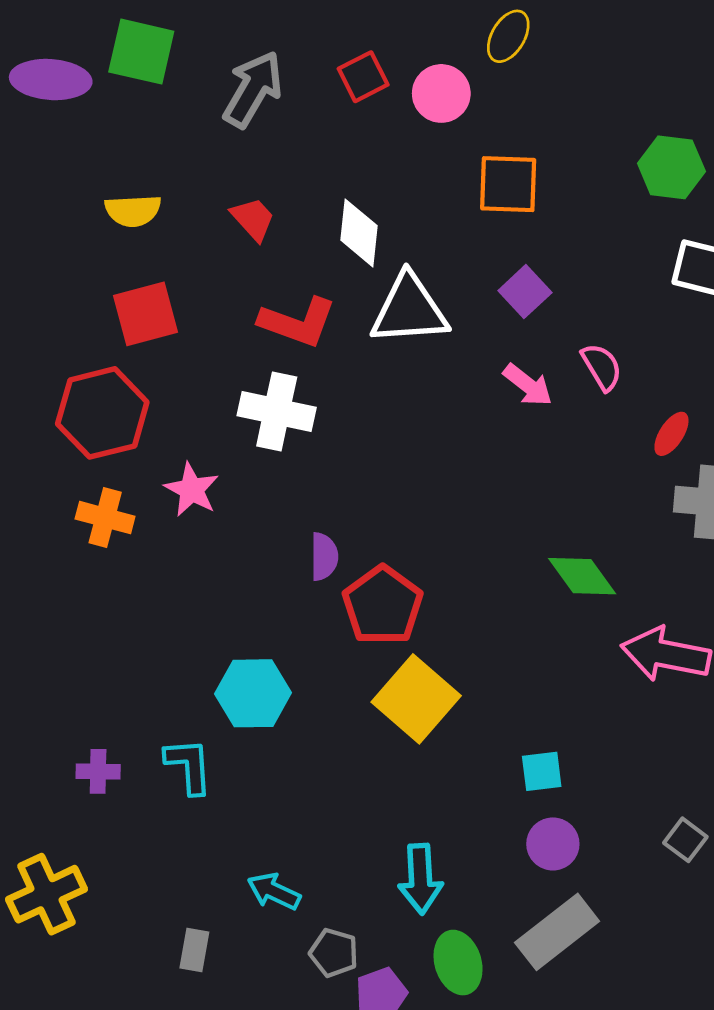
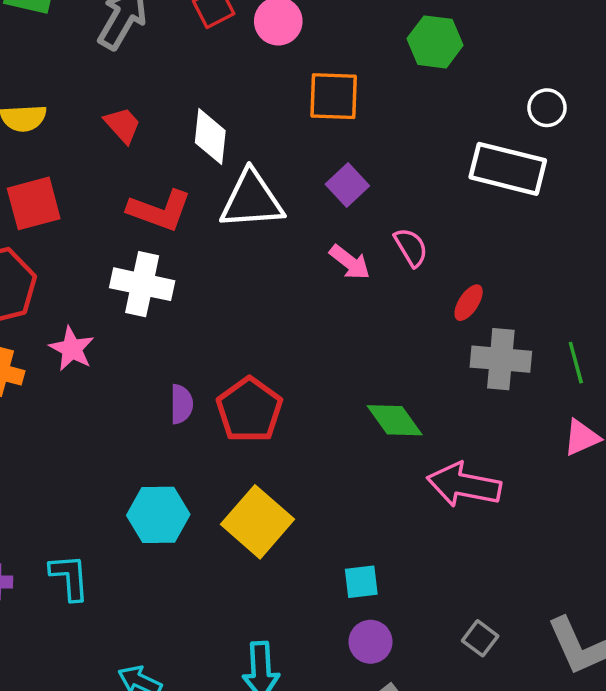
green hexagon: (671, 167) -> (435, 42), moved
red pentagon: (383, 605) -> (249, 410), moved
cyan hexagon: (253, 693) -> (158, 515), moved

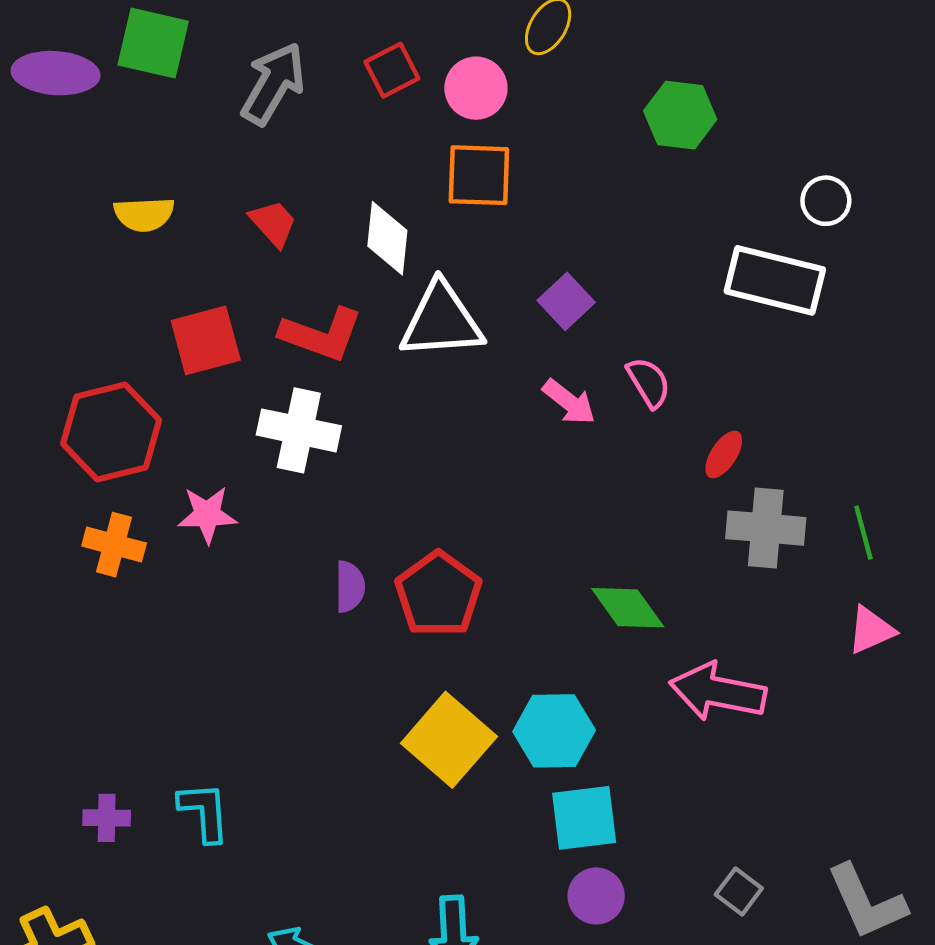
orange square: (334, 96) -> (479, 175), moved
red square: (34, 203) -> (206, 340), moved
pink star: (72, 349) -> (207, 515), turned -30
cyan hexagon: (158, 515) -> (554, 731), moved
cyan square: (361, 582) -> (584, 818), size x1.5

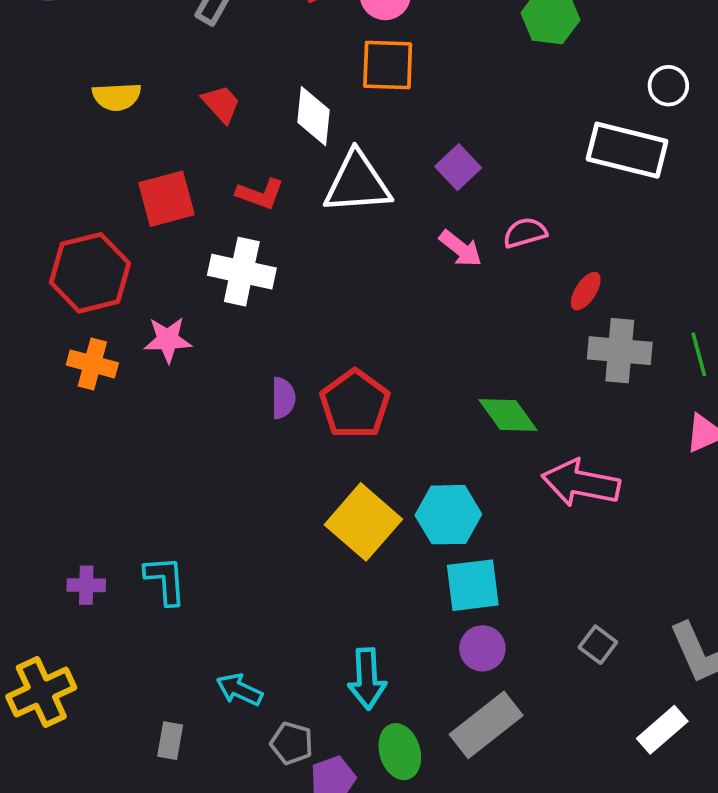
red L-shape: (321, 334) -> (260, 194), size x0.7
pink semicircle: (649, 382) -> (525, 233), turned -75

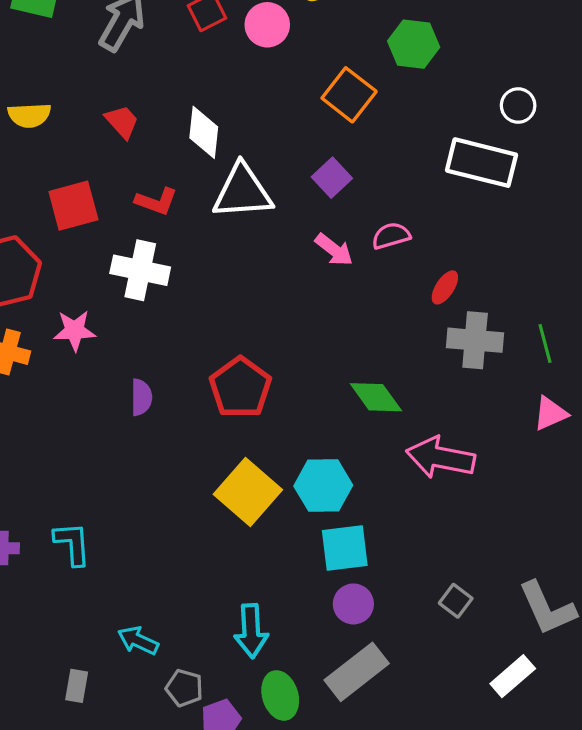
orange square: (388, 65) -> (349, 95), moved, turned 36
purple semicircle: (283, 398) -> (141, 397), moved

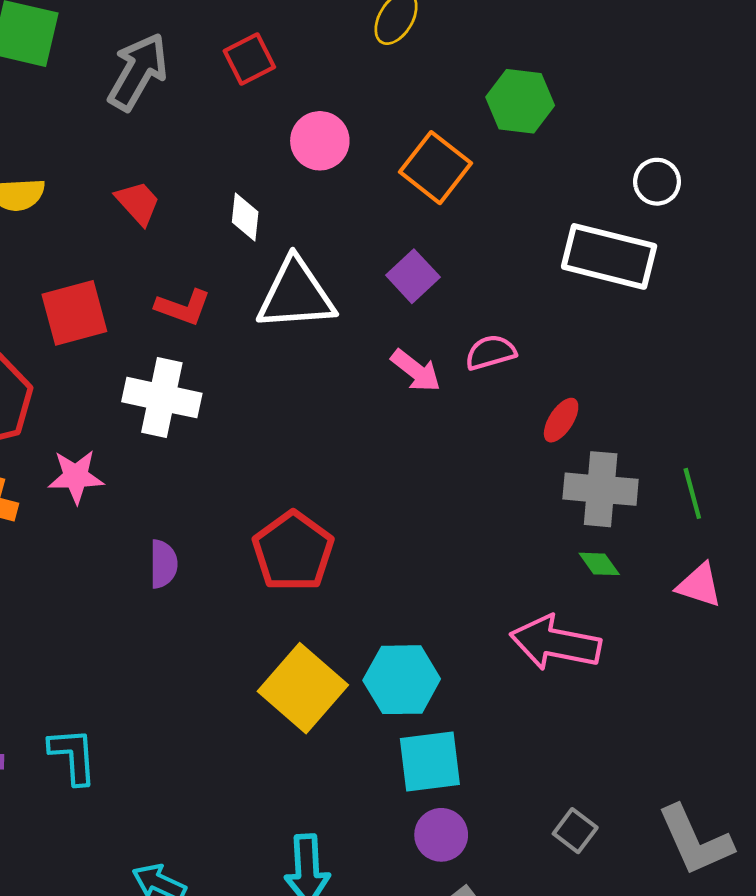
pink circle: (267, 25) -> (320, 141), moved
white diamond: (204, 132) -> (245, 217), size x0.7
green diamond: (376, 397) -> (599, 564), moved, size x0.6
pink triangle: (550, 413) -> (699, 585), turned 42

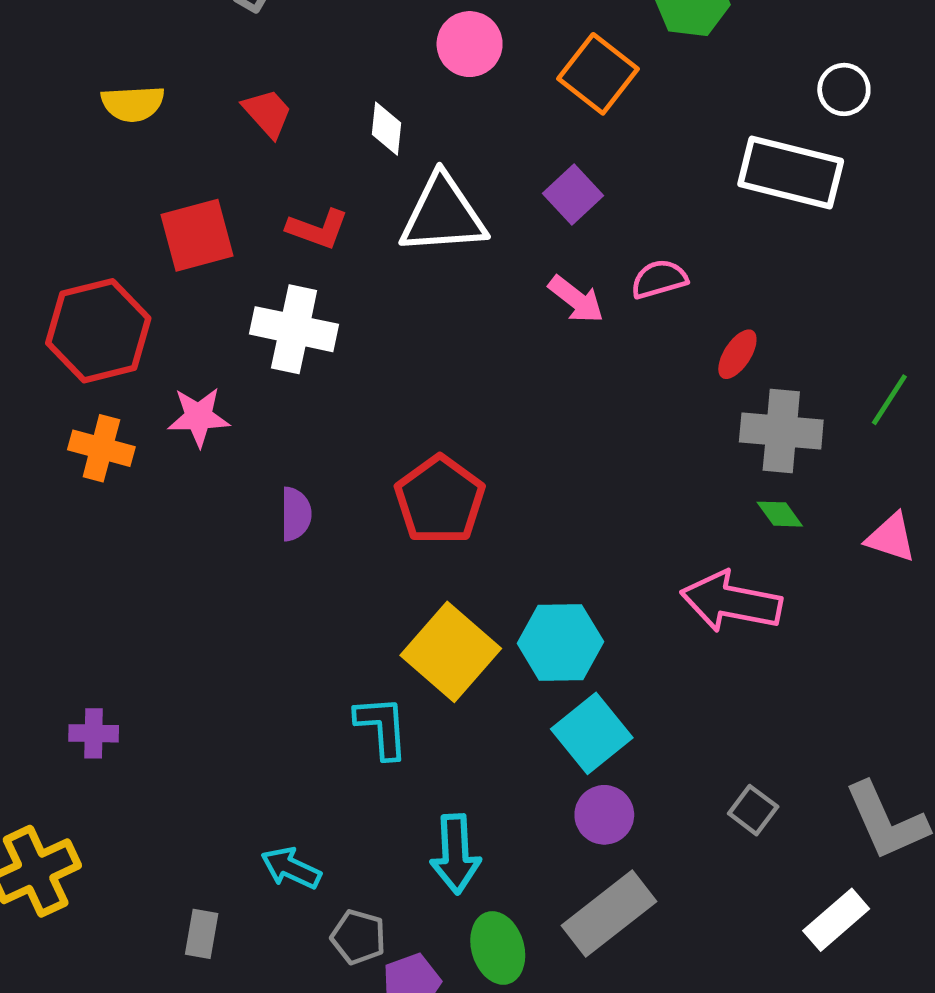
green line: (692, 493) -> (889, 400), moved, turned 48
cyan L-shape: (73, 756) -> (382, 727), moved
cyan square: (430, 761) -> (592, 733), turned -32

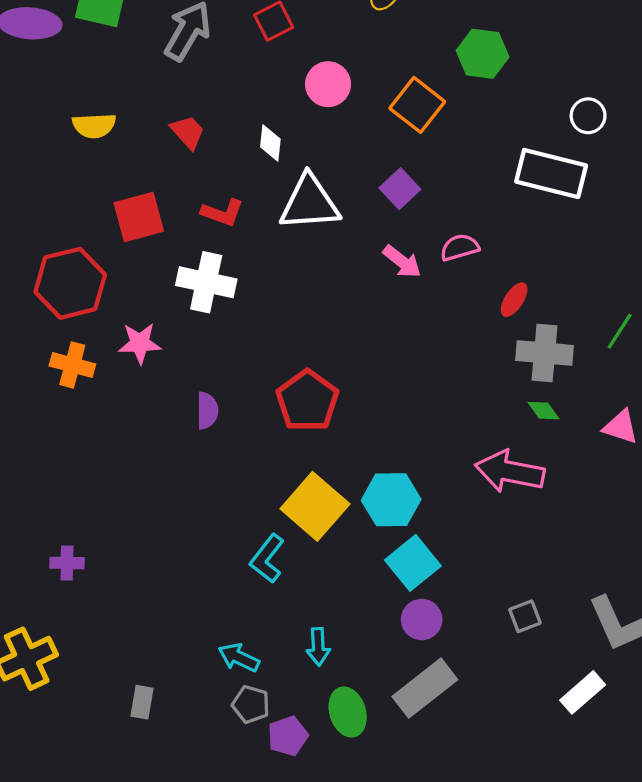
cyan L-shape: (382, 727) -> (267, 559), turned -138
gray square: (753, 810) -> (525, 616), turned 32
cyan arrow: (455, 854) -> (318, 647), size x0.7
cyan arrow: (291, 868) -> (239, 658), moved

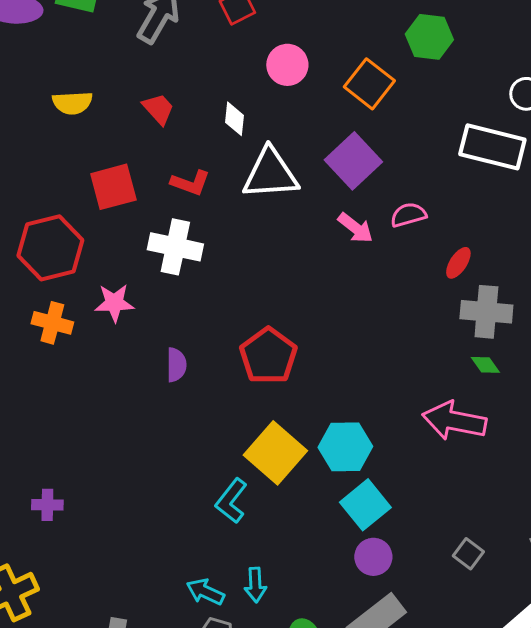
purple square: (400, 189) -> (353, 161), size x1.5
gray square: (525, 616) -> (468, 554), turned -32
cyan arrow: (318, 647) -> (255, 585), moved

